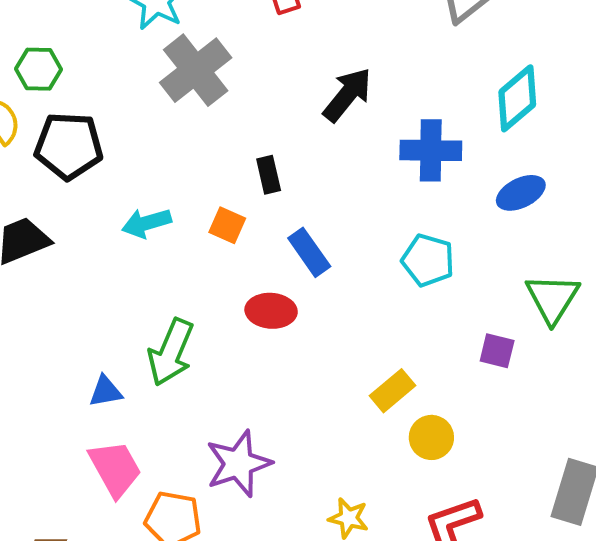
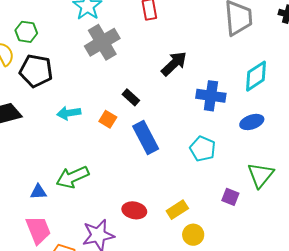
black rectangle: (269, 175) -> (131, 97), turned -42
blue rectangle: (309, 252) -> (146, 137), size x1.4
red ellipse: (271, 311) -> (134, 210), moved
green arrow: (171, 352) -> (72, 177), turned 36

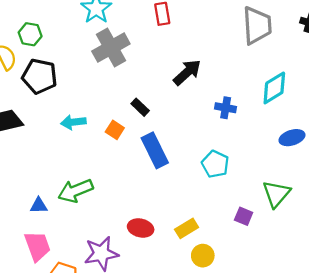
blue cross: (211, 96) -> (226, 108), size x0.7
blue ellipse: (252, 122) -> (292, 138), moved

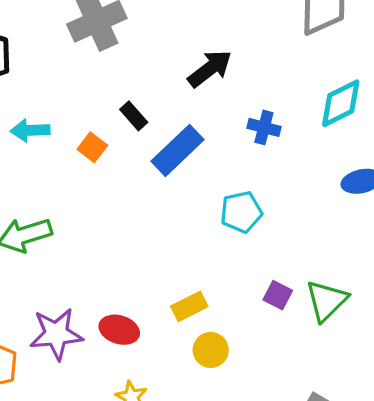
blue rectangle: (155, 150) -> (177, 150), moved, turned 68
cyan pentagon: (215, 164) -> (241, 212), turned 30
green triangle: (276, 194) -> (326, 301), moved
red ellipse: (141, 228) -> (119, 330), moved

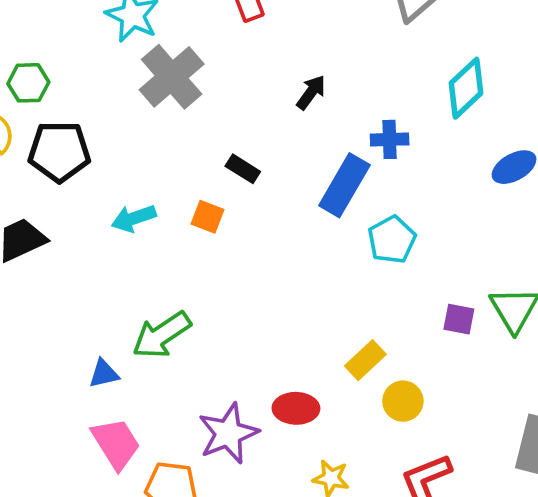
black arrow: (210, 69) -> (311, 92), size x0.7
blue rectangle: (177, 150) -> (344, 185), moved

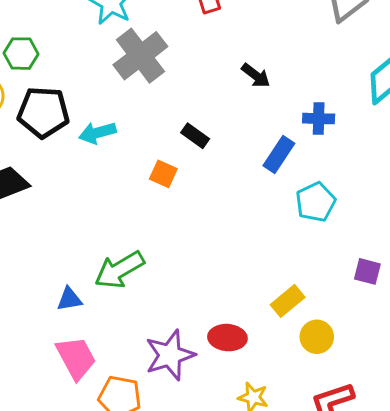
black arrow: (311, 92) -> (256, 76), turned 88
blue rectangle: (344, 185) -> (279, 154), size x0.7
cyan arrow: (134, 218) -> (97, 133), moved

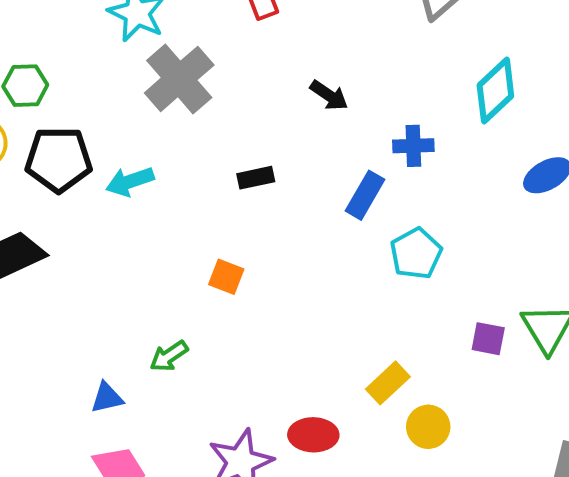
black rectangle: (195, 136) -> (256, 178), turned -44
orange square: (163, 174) -> (226, 277), moved
green arrow: (119, 270) -> (169, 356), size x0.6

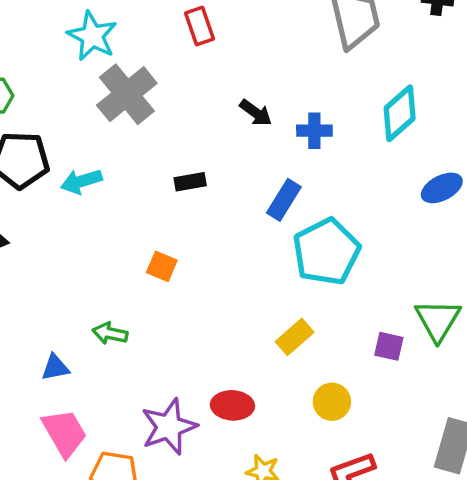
blue cross: (413, 146) -> (314, 131), moved
cyan pentagon: (416, 253) -> (326, 252), size x1.5
purple square: (488, 339) -> (389, 346), moved
green arrow: (169, 356) -> (110, 333), turned 44
yellow rectangle: (388, 383) -> (295, 337), moved

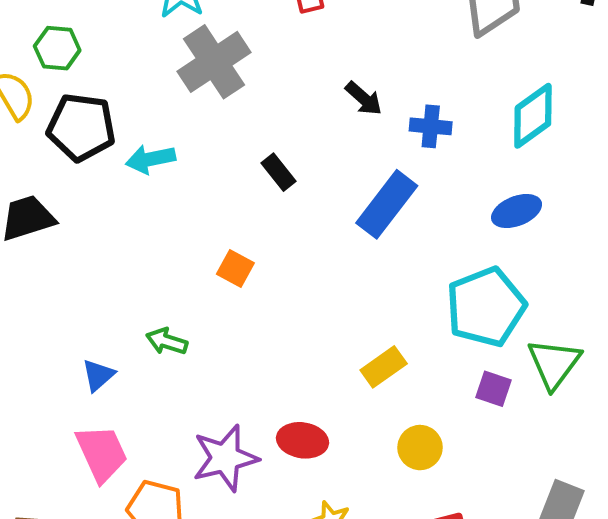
black rectangle: (190, 182) -> (278, 172), turned 56
blue ellipse: (442, 188) -> (517, 211), moved
blue rectangle: (284, 200) -> (387, 204), size x1.4
cyan pentagon: (326, 252) -> (486, 307), moved
blue triangle: (55, 367) -> (98, 375), turned -36

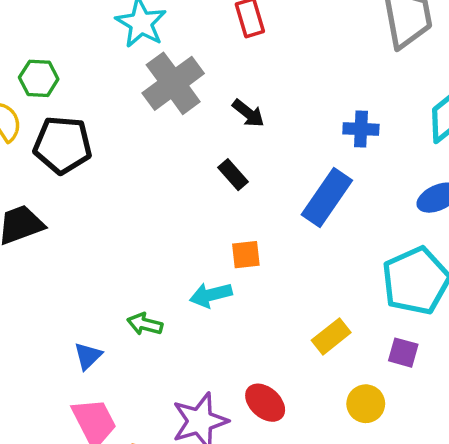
black arrow: (364, 98) -> (248, 113), moved
cyan arrow: (150, 159) -> (211, 295), moved
orange square: (235, 269) -> (246, 255), moved, turned -32
purple square: (493, 389) -> (403, 353), moved
red ellipse: (303, 440) -> (265, 403), turned 36

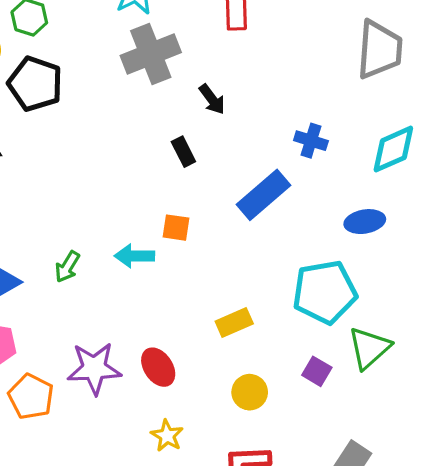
green arrow: (145, 324) -> (67, 267), turned -88
purple square: (403, 353) -> (317, 371), moved

